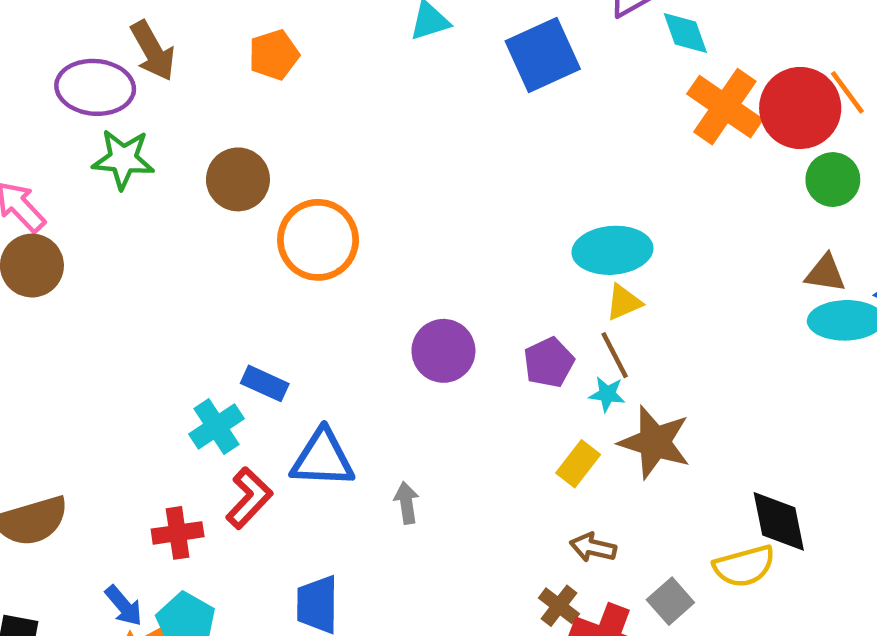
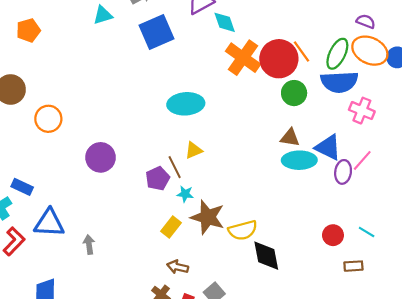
orange circle: (318, 240) -> (48, 119), size x0.7
cyan ellipse: (612, 250) -> (186, 104), moved
purple circle: (443, 351) -> (101, 157), moved
brown line: (615, 355) -> (175, 167), moved
yellow semicircle: (744, 566) -> (243, 230), moved

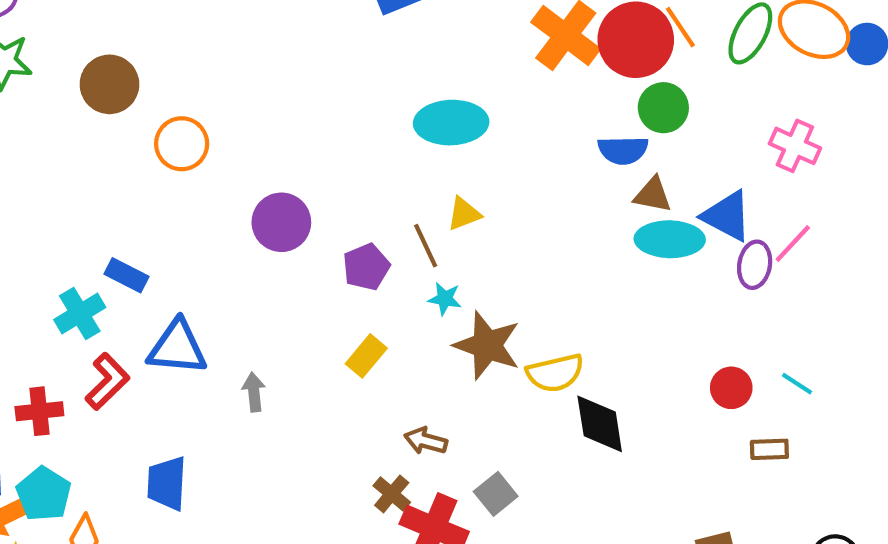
blue semicircle: (339, 82) -> (623, 150), moved, size x0.7
purple pentagon: (158, 178) -> (366, 267), moved
yellow rectangle: (171, 227) -> (366, 356), moved

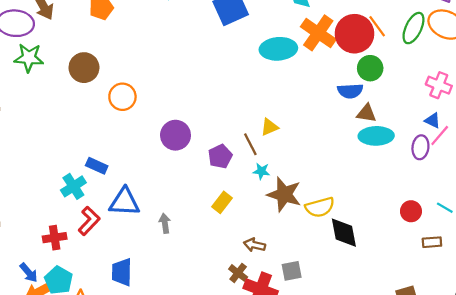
cyan ellipse: (451, 123) -> (278, 49), moved
blue triangle: (727, 216) -> (433, 120), moved, size x0.6
gray square: (496, 494) -> (292, 271), turned 30

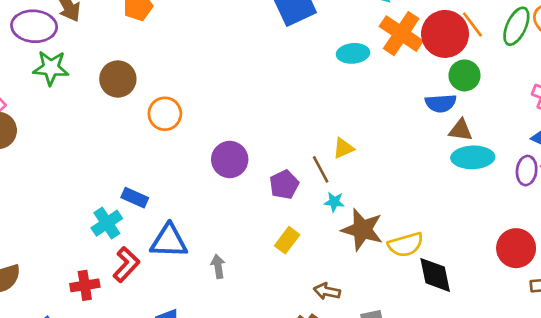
cyan ellipse: (278, 49) -> (353, 53), size x0.7
red circle: (411, 211) -> (516, 248), size x1.5

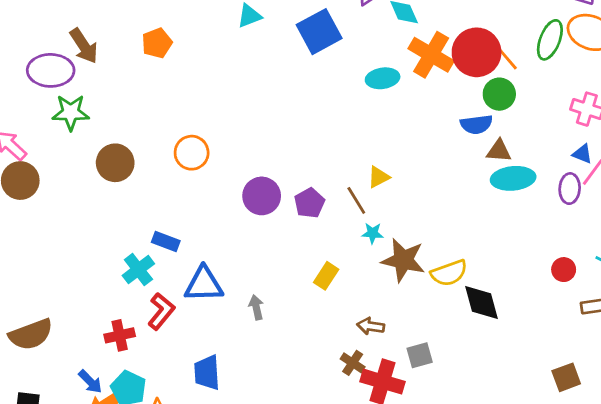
orange line: (472, 25) -> (506, 57), moved
brown circle: (118, 79) -> (115, 163), moved
purple pentagon: (284, 185) -> (310, 203), moved
red circle: (516, 248) -> (564, 270), size x0.6

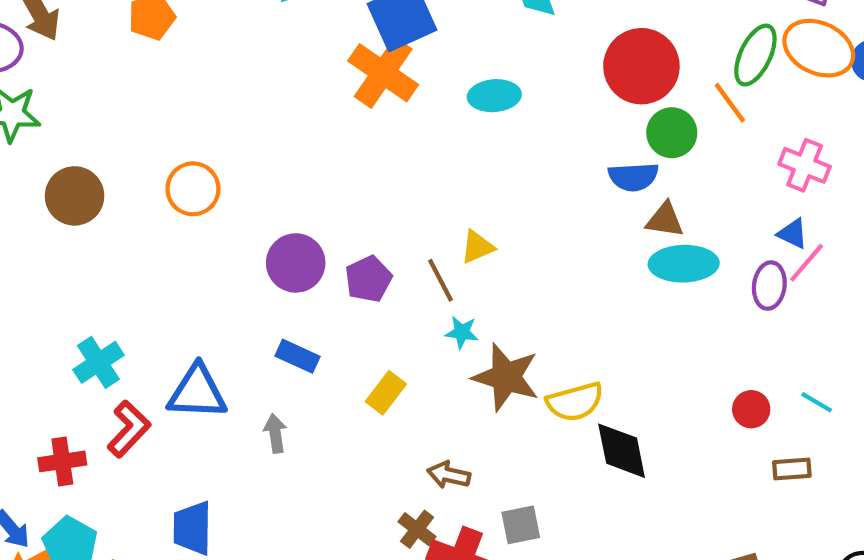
orange cross: (431, 55) -> (383, 73), moved
orange line: (506, 57) -> (730, 103), moved
blue rectangle: (166, 241) -> (297, 356), moved

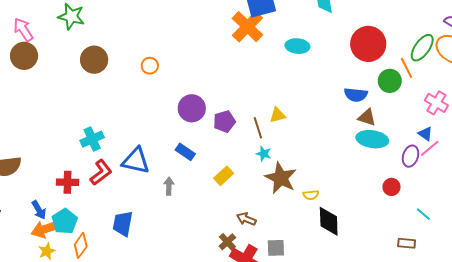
green circle: (672, 133) -> (390, 81), moved
orange circle: (193, 189) -> (150, 66), size x0.7
yellow semicircle: (575, 402) -> (311, 195), size x0.6
red circle: (751, 409) -> (391, 187), moved

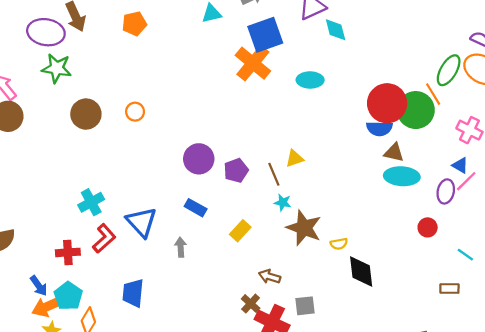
red circle: (368, 44) -> (387, 103), moved
orange circle: (150, 66) -> (135, 112), moved
green circle: (390, 81) -> (416, 110), size x1.4
blue triangle: (136, 161) -> (142, 222), turned 40

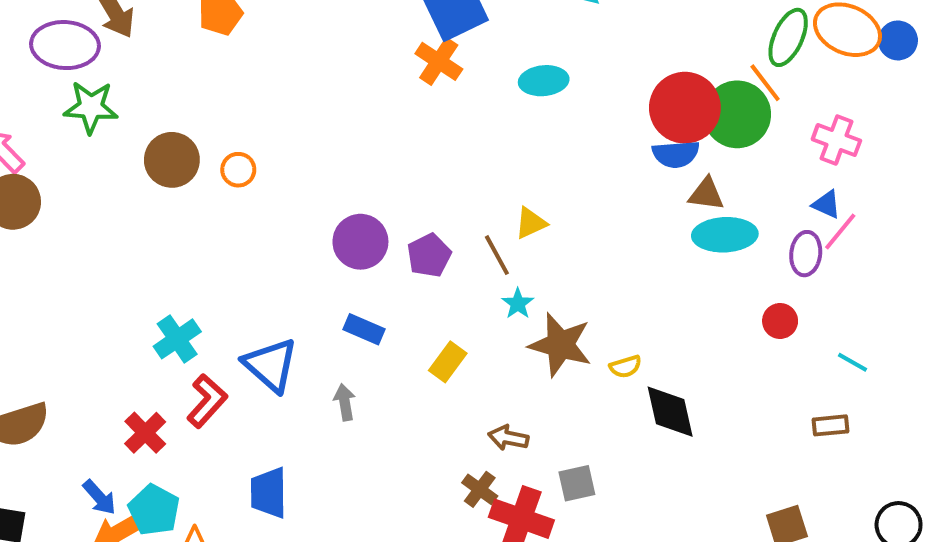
orange cross: (253, 63) -> (439, 61), size x0.7
brown circle: (86, 114) -> (172, 160), moved
cyan star: (283, 202) -> (518, 304), turned 30
red cross: (68, 252) -> (145, 433), turned -35

